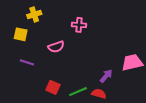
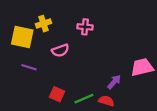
yellow cross: (34, 14) -> (44, 24), moved
yellow square: (21, 34) -> (22, 37), size x1.5

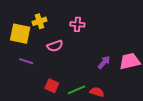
purple arrow: (114, 82) -> (104, 62), moved

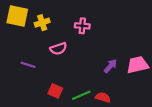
yellow square: (20, 34) -> (17, 16), moved

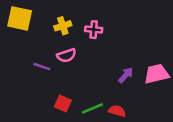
yellow cross: (42, 23) -> (63, 26), moved
purple line: (28, 65) -> (42, 67), moved

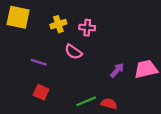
pink semicircle: (67, 55) -> (73, 52), moved, turned 54
red square: (63, 104) -> (41, 92), moved

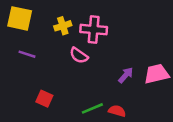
pink cross: (87, 28) -> (94, 30), size x1.5
purple line: (39, 62) -> (27, 54), moved

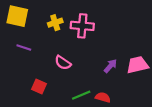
pink semicircle: (79, 55) -> (63, 63), moved

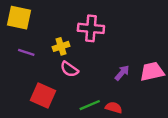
yellow cross: (55, 23) -> (61, 46), moved
red square: (39, 86) -> (43, 96), size x1.5

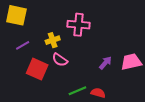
purple line: (26, 52) -> (23, 45), turned -48
red square: (43, 96) -> (37, 69), moved

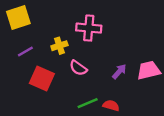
yellow square: (16, 15) -> (18, 17), turned -30
pink semicircle: (60, 60) -> (78, 68), moved

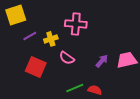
purple line: (25, 52) -> (30, 36), moved

